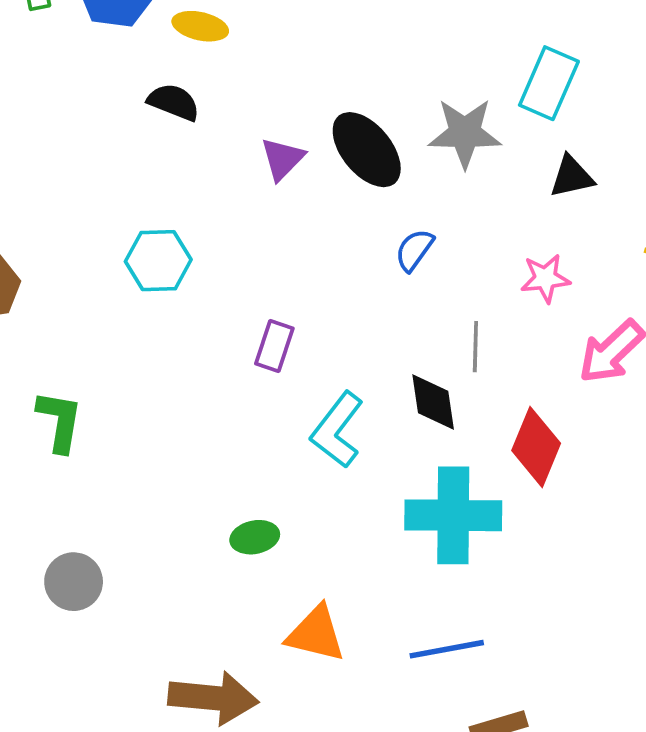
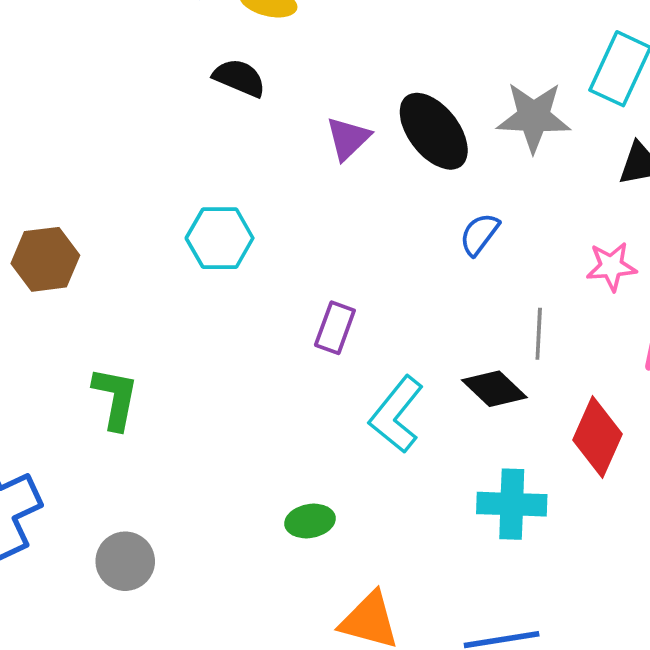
black diamond: (433, 402) -> (494, 389), turned -40
cyan cross: (453, 515) -> (512, 504), size x0.7

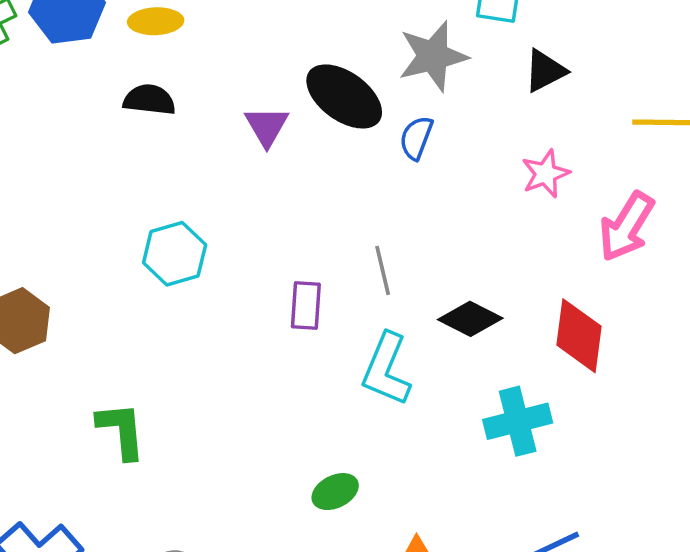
blue semicircle: (479, 234) -> (416, 138), moved
gray line: (539, 334) -> (383, 270), moved

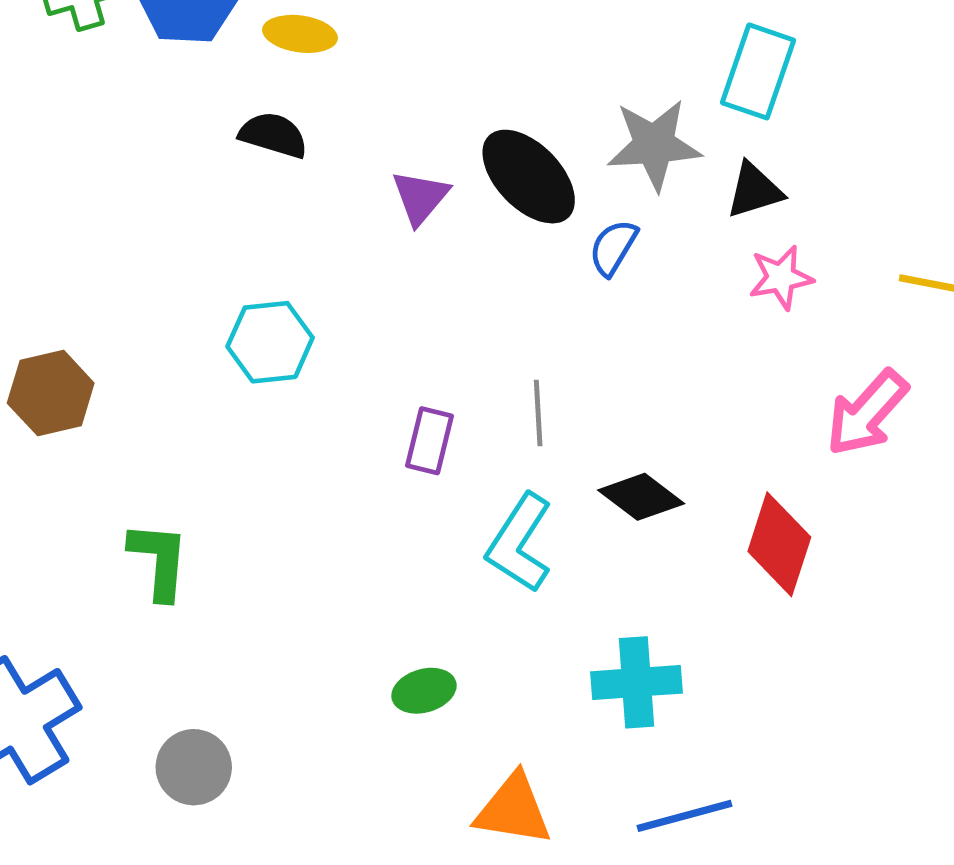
black triangle: (545, 71) -> (754, 190), moved
pink star: (546, 174) -> (781, 277), moved
cyan cross: (518, 421) -> (636, 682), moved

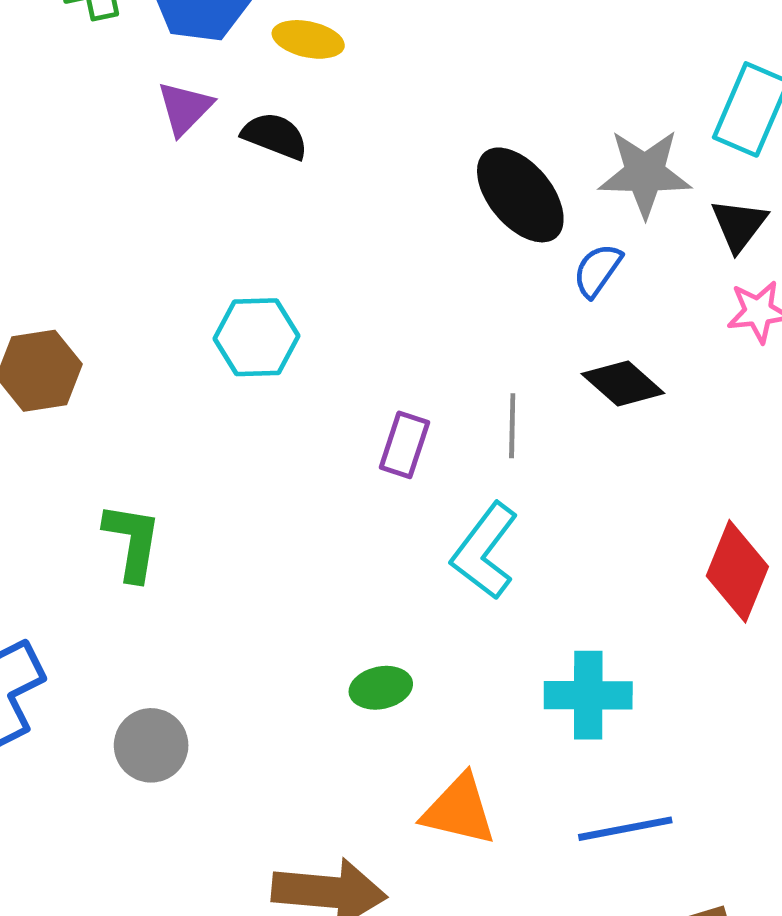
black triangle: (754, 190) -> (739, 225), turned -40
purple triangle: (420, 197) -> (185, 108), moved
black diamond: (641, 497) -> (623, 384), moved

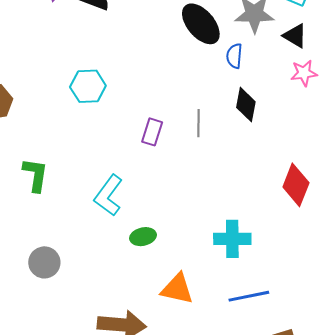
black triangle: (739, 225) -> (295, 36), turned -36
blue semicircle: (597, 270) -> (234, 56), turned -30
black diamond: (623, 384) -> (246, 105), turned 60
cyan L-shape: (485, 551) -> (109, 195), moved

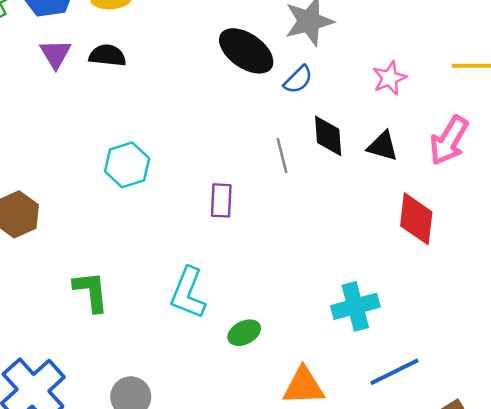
black triangle: (295, 36) -> (383, 146), moved
blue semicircle: (234, 56) -> (298, 80), turned -125
gray line: (198, 123) -> (282, 156), moved

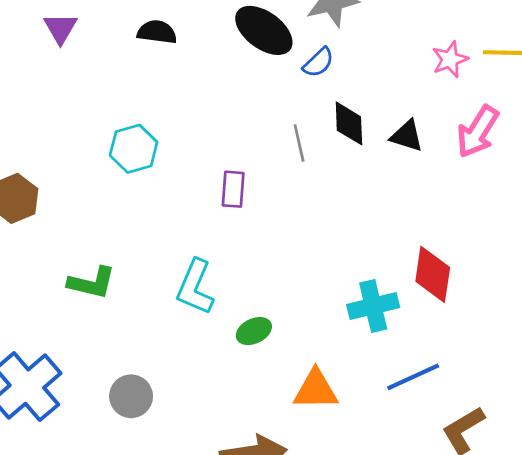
black semicircle: (107, 55) -> (157, 32), moved
pink star: (390, 78) -> (450, 59), moved
red diamond: (416, 219) -> (433, 274), moved
green L-shape: (91, 291) -> (92, 283), turned 108

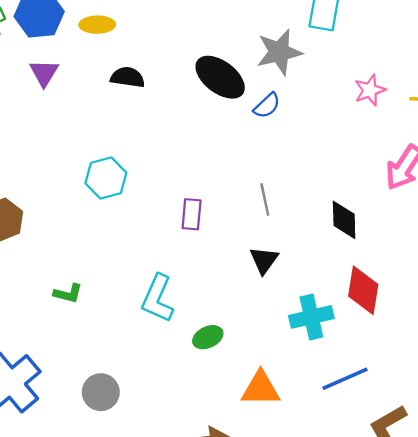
pink star: (450, 59) -> (370, 90), moved
black diamond: (349, 123) -> (344, 220), moved
black triangle: (407, 136) -> (264, 260), moved, turned 48
gray line: (299, 143) -> (265, 200), moved
green L-shape: (92, 283) -> (68, 293), size x0.7

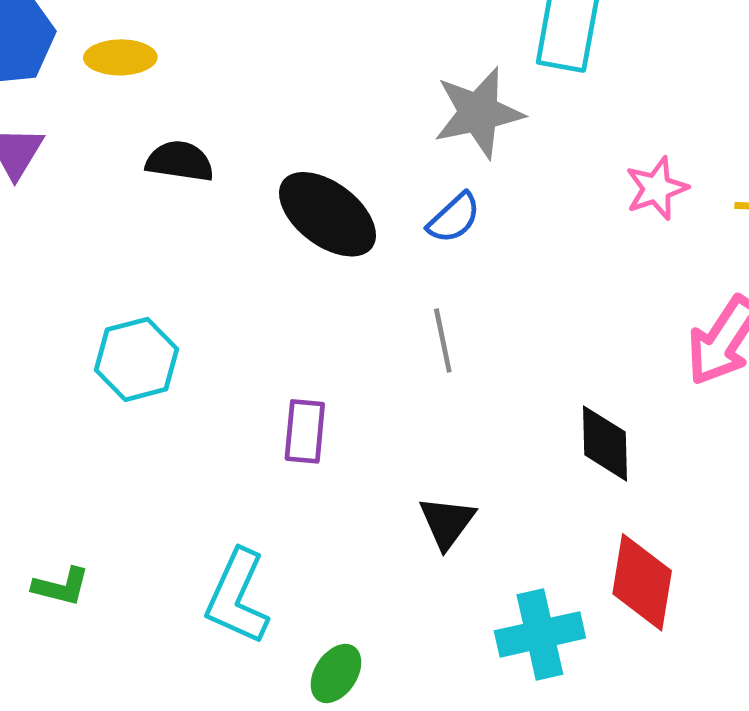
black ellipse: (220, 77) -> (327, 214), moved
gray line: (265, 200) -> (443, 341), moved
green ellipse: (208, 337) -> (336, 673), turned -32

